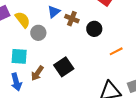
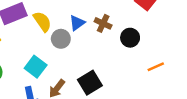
blue triangle: (54, 12) -> (77, 23), moved
cyan square: (19, 56) -> (36, 67), turned 30

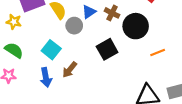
black circle: (130, 38) -> (136, 26), size x1.5
black square: (90, 83) -> (107, 49), moved

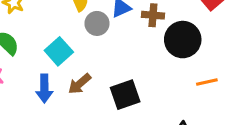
brown cross: (112, 13) -> (153, 15), turned -32
black square: (107, 49) -> (125, 95), moved

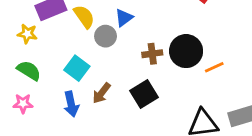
brown cross: (153, 15) -> (152, 54), moved
black circle: (183, 40) -> (186, 51), moved

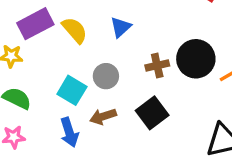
gray circle: (106, 36) -> (106, 76), moved
brown arrow: (101, 93) -> (103, 116), turned 40

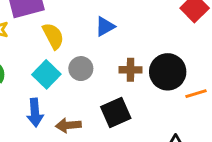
yellow semicircle: (75, 30) -> (53, 36), moved
brown arrow: (103, 116) -> (68, 125), moved

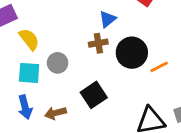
blue triangle: (105, 26) -> (108, 19), moved
brown cross: (130, 70) -> (98, 43), moved
cyan square: (46, 74) -> (29, 73), turned -30

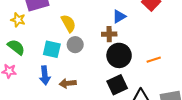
yellow semicircle: (29, 39) -> (68, 23), moved
black circle: (132, 53) -> (119, 55), moved
black square: (94, 95) -> (117, 85), moved

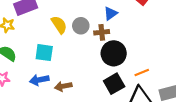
gray circle: (75, 45) -> (81, 26), moved
orange line: (154, 60) -> (142, 73), moved
blue arrow: (45, 75) -> (39, 80), turned 90

